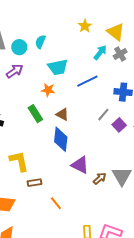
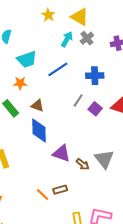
brown arrow: (100, 178) -> (83, 164), turned 88
brown rectangle: (34, 183) -> (60, 190), moved

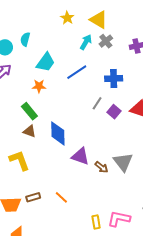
cyan trapezoid: (27, 59) -> (46, 62), turned -35
brown triangle: (37, 106) -> (30, 131), moved
brown rectangle: (60, 190) -> (33, 197), moved

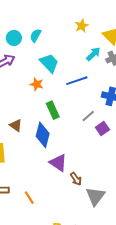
cyan trapezoid: (46, 62) -> (49, 63), turned -95
green rectangle: (29, 111) -> (53, 110), moved
gray triangle: (123, 162) -> (95, 196), moved

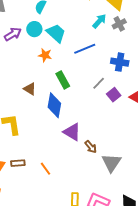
cyan circle: (14, 38) -> (34, 29), moved
brown triangle: (16, 125) -> (30, 89), moved

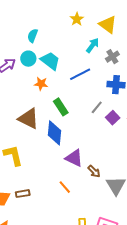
gray cross: (119, 24) -> (112, 57), moved
brown triangle: (30, 89) -> (29, 119), size x1.6
orange line: (46, 169) -> (65, 187), moved

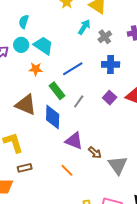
blue line: (80, 74) -> (73, 69), moved
gray line: (97, 107) -> (79, 101), moved
brown rectangle: (23, 194) -> (25, 168), moved

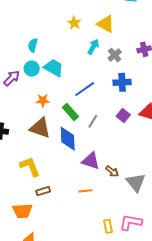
orange star: (36, 69) -> (43, 100), moved
orange line: (67, 170) -> (85, 191), turned -48

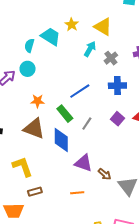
cyan trapezoid: (54, 68) -> (51, 37), moved

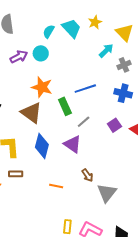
orange star: (38, 101) -> (42, 87), size x1.5
blue diamond: (61, 140) -> (42, 146), moved
purple triangle: (83, 163) -> (73, 144), moved

